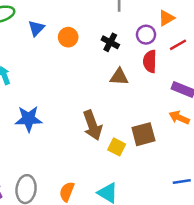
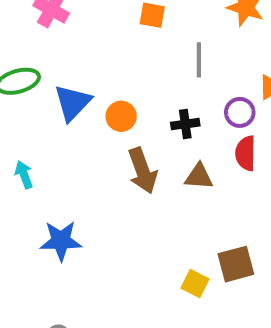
blue triangle: (36, 28) -> (73, 103), size x1.5
black cross: (110, 42) -> (185, 124), turned -36
brown arrow: (92, 125) -> (143, 171), moved

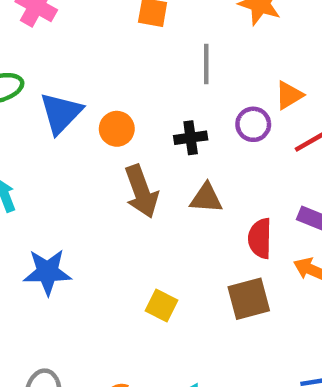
red semicircle: (246, 153) -> (260, 238), moved
yellow square: (195, 283) -> (162, 306), moved

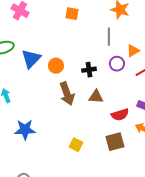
gray line: (206, 64) -> (109, 37), moved
red semicircle: (260, 238) -> (120, 115), turned -108

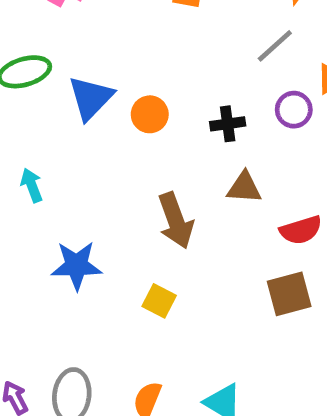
gray line: (109, 37) -> (275, 46), turned 48
brown arrow: (67, 94) -> (176, 221), moved
yellow square: (76, 145) -> (159, 301), moved

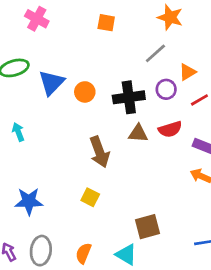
black cross: (228, 124) -> (129, 97), size x1.6
red semicircle: (301, 230) -> (170, 129), moved
blue star: (77, 265) -> (29, 201), moved
brown square: (289, 294) -> (147, 227), moved

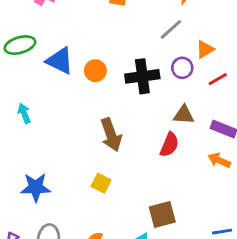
blue triangle: (52, 83) -> (60, 61), turned -48
red semicircle: (170, 129) -> (169, 145), moved, turned -50
brown triangle: (138, 133) -> (184, 115), moved

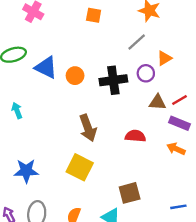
red line: (218, 79) -> (180, 100), moved
brown triangle: (184, 115) -> (157, 102), moved
red semicircle: (169, 145) -> (135, 136), turned -108
yellow square: (101, 183) -> (80, 167), size x1.6

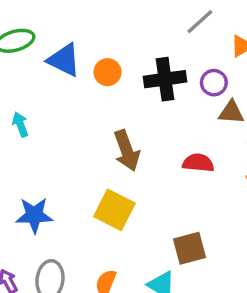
purple circle: (146, 73) -> (214, 83), moved

